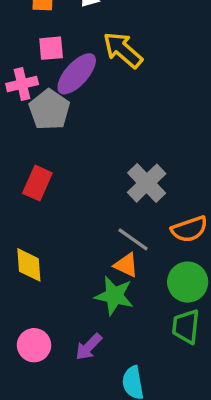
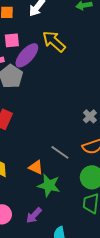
gray cross: (147, 183) -> (90, 116), moved, size x0.6
orange triangle: (126, 265) -> (36, 167), moved

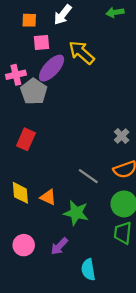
pink square: (12, 40) -> (42, 42), moved
orange triangle: (36, 167) -> (48, 197), moved

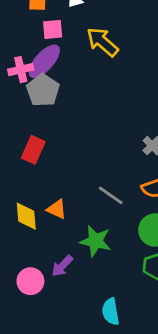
purple ellipse: (52, 68) -> (44, 61), moved
orange triangle: (48, 197) -> (57, 209), moved
purple arrow: (59, 246) -> (62, 266), moved

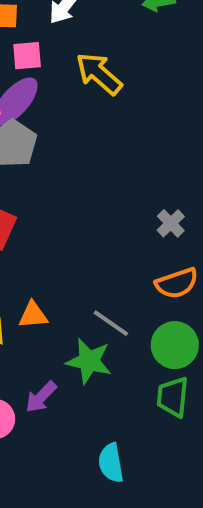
gray line: (111, 195) -> (111, 323), moved
orange triangle: (57, 209) -> (33, 315), turned -30

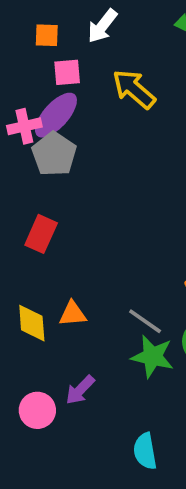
green star: (89, 361) -> (152, 356), moved

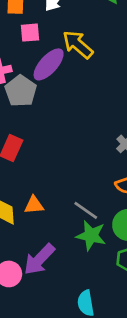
purple ellipse: (56, 115) -> (49, 64), moved
purple arrow: (80, 390) -> (39, 259), size x1.5

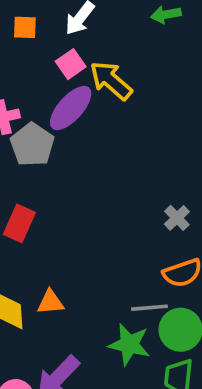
pink square: (30, 33) -> (71, 64), moved, turned -30
gray line: (86, 210) -> (149, 308), moved, turned -40

